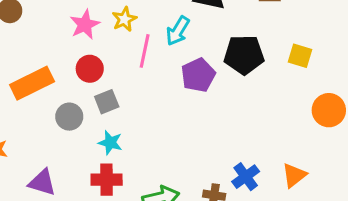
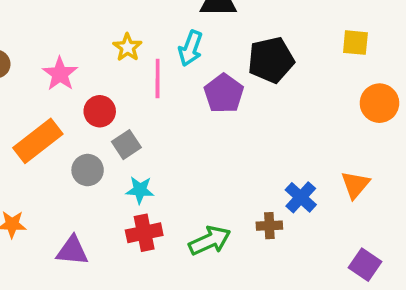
pink star: (85, 25) -> (60, 74), moved
yellow square: (300, 56) -> (355, 43), moved

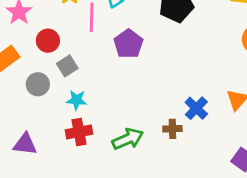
purple pentagon: (224, 93) -> (128, 44), moved

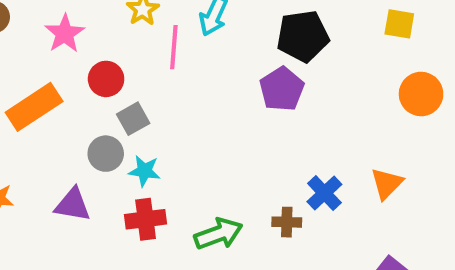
purple pentagon: (128, 44) -> (282, 89), moved
gray circle: (38, 84) -> (106, 154), moved
purple triangle: (25, 144) -> (73, 205), moved

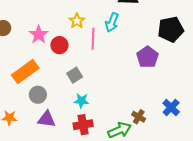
black pentagon: (303, 36) -> (171, 29), moved
red circle: (106, 79) -> (59, 45), moved
gray circle: (106, 154) -> (38, 95), moved
brown cross: (287, 222) -> (139, 117), moved, turned 32

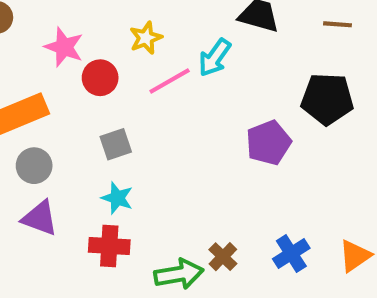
pink star: (39, 35) -> (64, 47), turned -30
pink line: (93, 39) -> (170, 81), turned 45

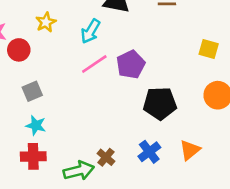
pink line: (170, 81) -> (94, 64), moved
black pentagon: (327, 99) -> (160, 103), moved
purple pentagon: (269, 143) -> (131, 64), moved

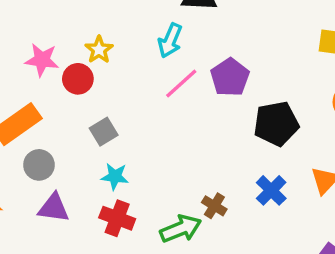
yellow star: (46, 22) -> (99, 50), moved
red cross: (33, 156) -> (117, 218), turned 30

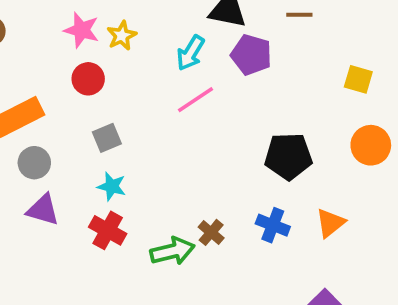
yellow star: (99, 50) -> (122, 36), moved
pink star: (42, 60) -> (82, 30), moved
purple pentagon: (230, 77) -> (251, 55), moved, turned -30
blue cross: (271, 190) -> (273, 225), turned -32

